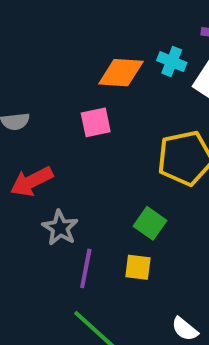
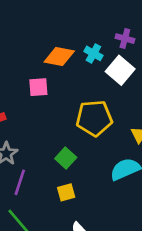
yellow square: (138, 267) -> (66, 192), moved, turned -30

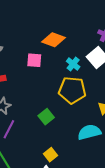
cyan cross: (93, 53) -> (73, 64), moved
yellow square: (66, 192) -> (51, 155), moved, turned -32

